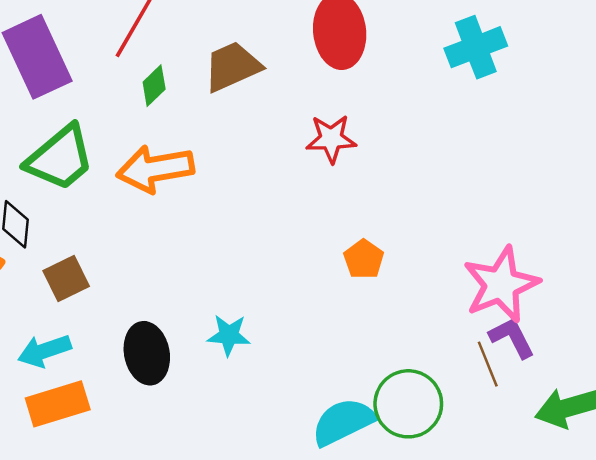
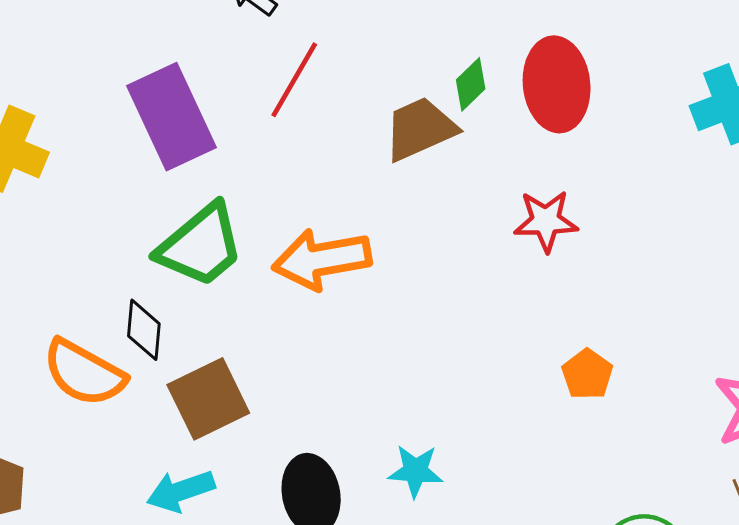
green diamond: (154, 86) -> (471, 84), moved
brown square: (66, 279) -> (208, 399), size x1.4

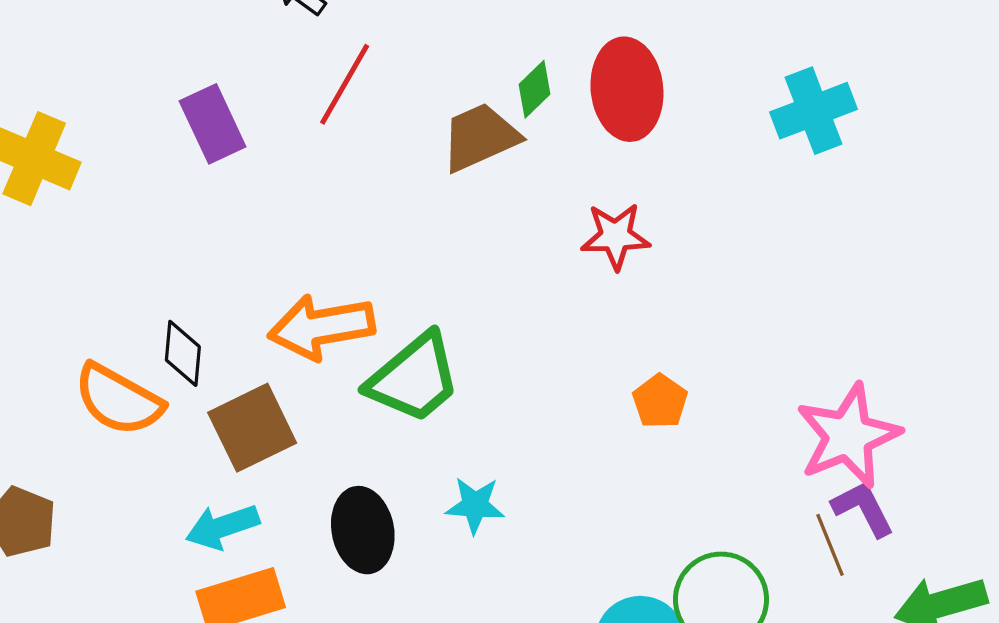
purple rectangle: (171, 117) -> (213, 124), size x0.7
green trapezoid: (201, 245) -> (414, 378), moved
orange arrow: (322, 259) -> (322, 327), moved

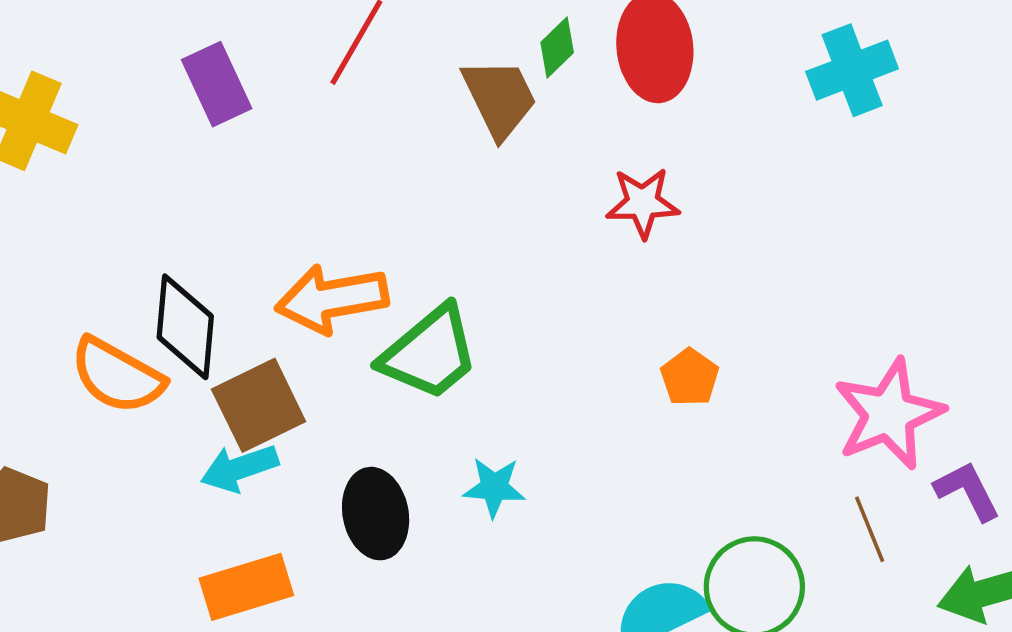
brown trapezoid: (480, 137) -> (499, 98), turned 88
black diamond: (183, 353) -> (185, 327), size x1.5
purple L-shape: (863, 509) -> (967, 491), moved
cyan arrow: (222, 527) -> (239, 468), moved

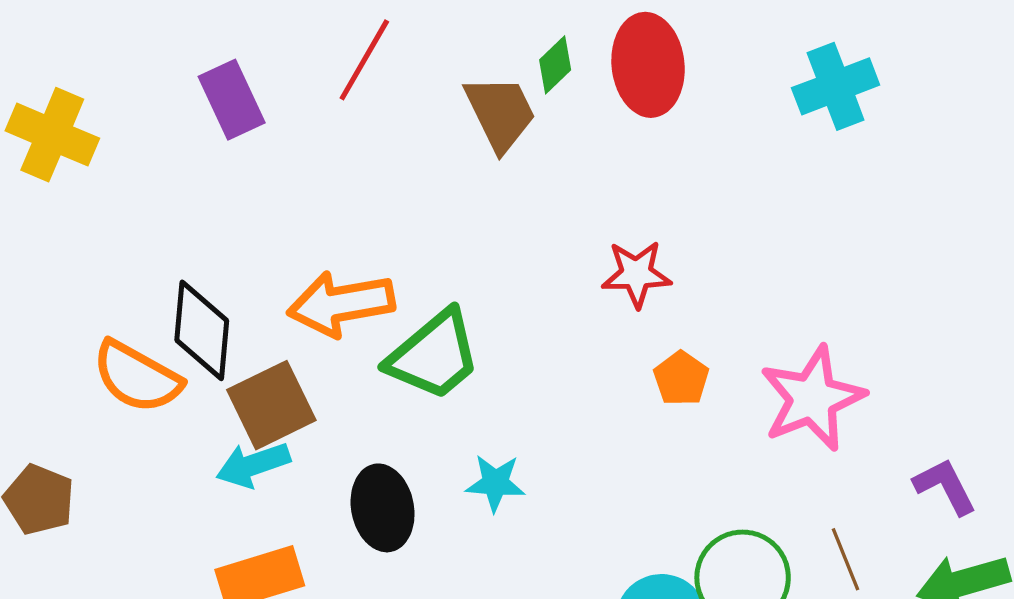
red star: (643, 203) -> (636, 274), moved
pink star: (889, 414) -> (812, 398), moved
brown line: (870, 529) -> (845, 559), moved

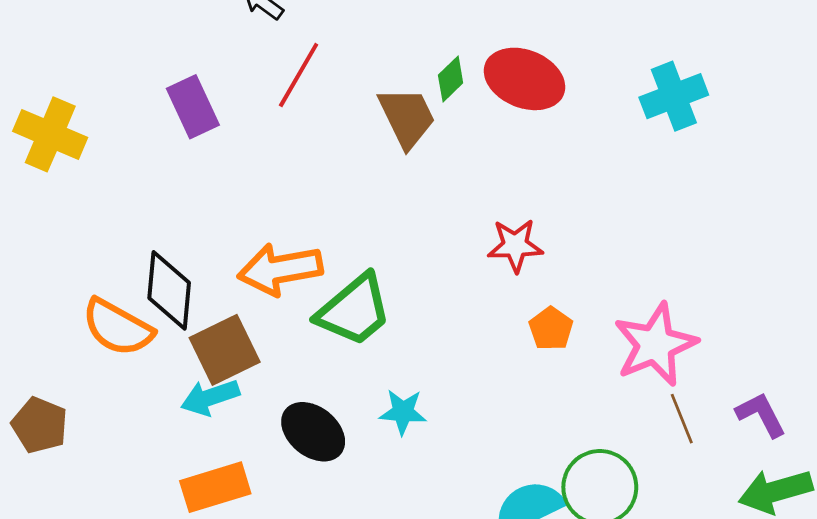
red ellipse: (648, 65) -> (525, 79), turned -62
black ellipse: (383, 508) -> (313, 432), turned -40
brown line: (845, 559) -> (682, 419), moved

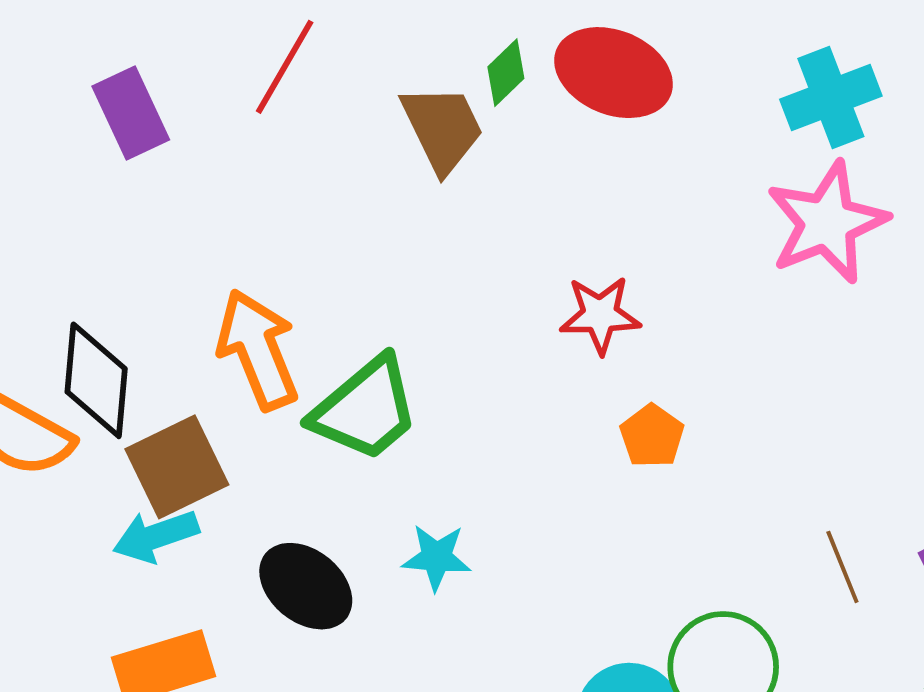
orange arrow: (280, 269) -> (258, 350), turned 78
pink star: (655, 345) -> (827, 223), moved

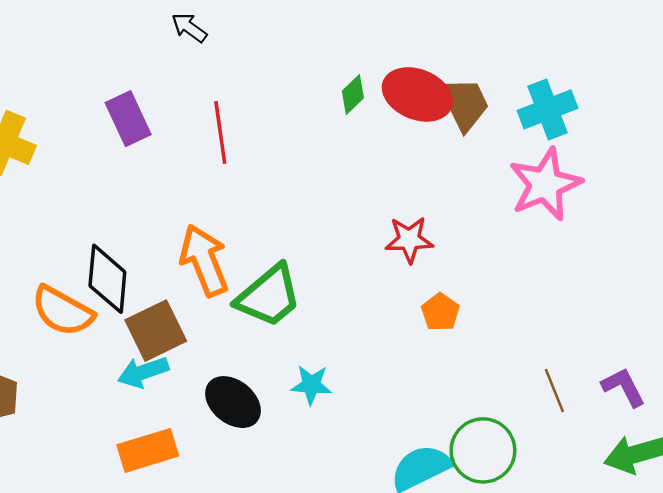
red line: (285, 67) -> (220, 132), moved, turned -38
brown trapezoid: (442, 128) -> (465, 104), moved

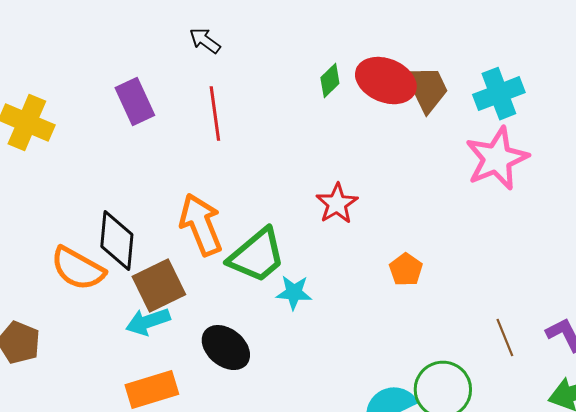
black arrow: (189, 28) -> (205, 41), moved
red star: (409, 240) -> (337, 204), moved, turned -30
cyan star: (311, 385) -> (294, 293), moved

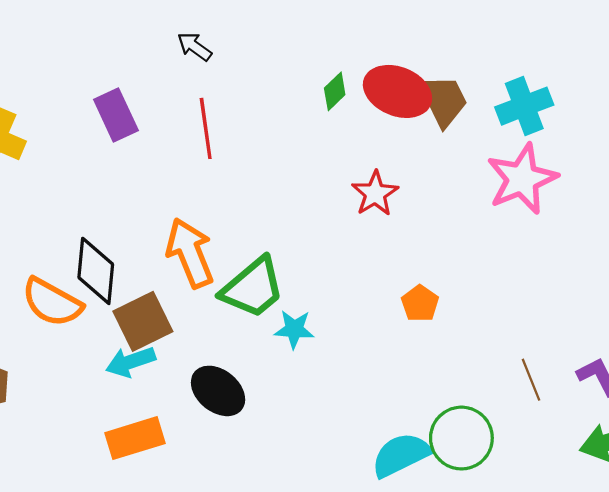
red star: (337, 204) -> (375, 194), moved

